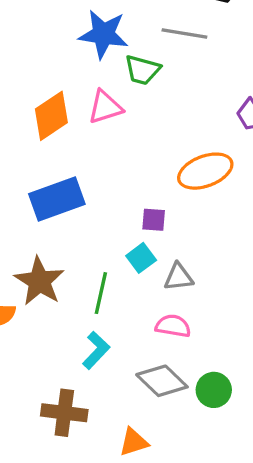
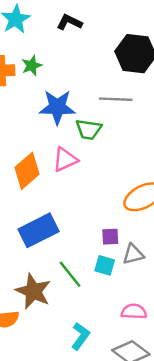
cyan square: (141, 258) -> (105, 265), turned -30
gray triangle: (179, 277) -> (133, 254), moved
green line: (101, 293) -> (70, 274), moved, turned -44

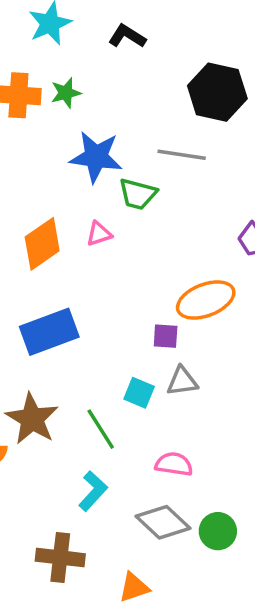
pink triangle: (65, 160) -> (99, 234), size x0.7
purple square: (110, 237) -> (166, 336), moved
green line: (70, 274) -> (101, 429), moved

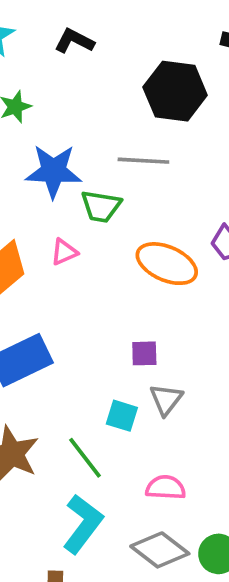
orange ellipse: (206, 300) -> (167, 264), moved, turned 50
gray triangle: (182, 381) -> (166, 399), turned -40
cyan L-shape: (93, 491) -> (83, 524), size x1.4

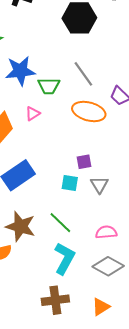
gray line: (143, 161) -> (83, 74), moved, turned 60
cyan square: (122, 416) -> (70, 183), moved

